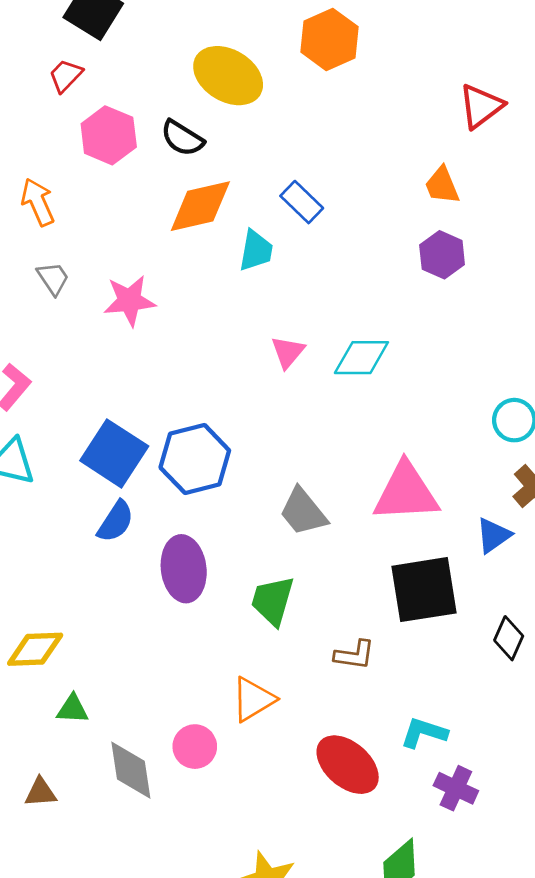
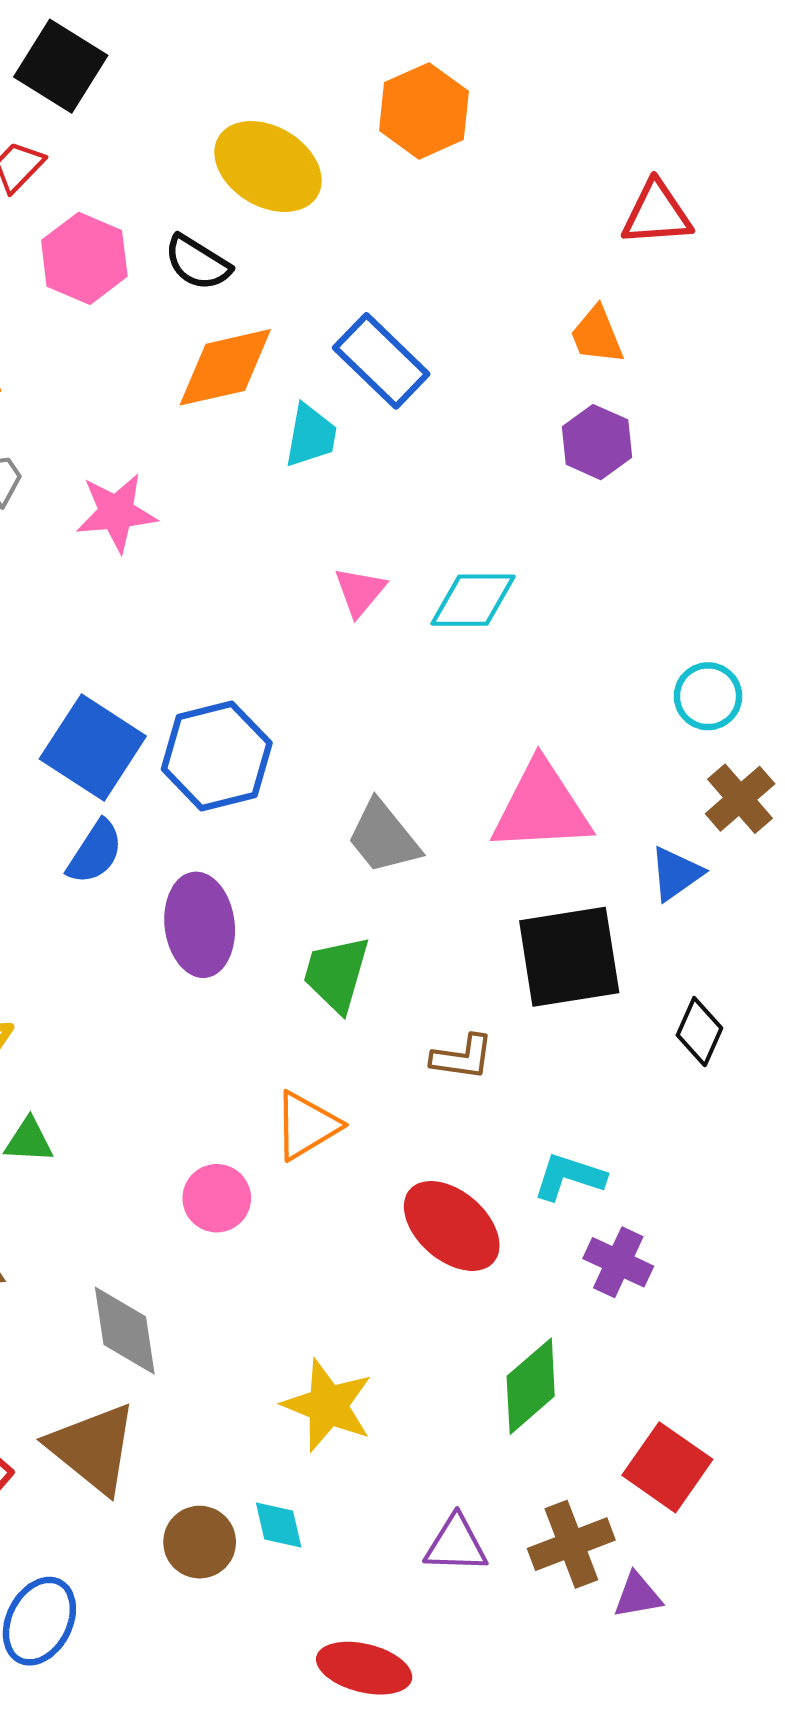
red triangle: (481, 106) -> (657, 214), turned 33
blue rectangle: (302, 202) -> (381, 361), size x1.4
gray diamond: (131, 770) -> (125, 1331), moved

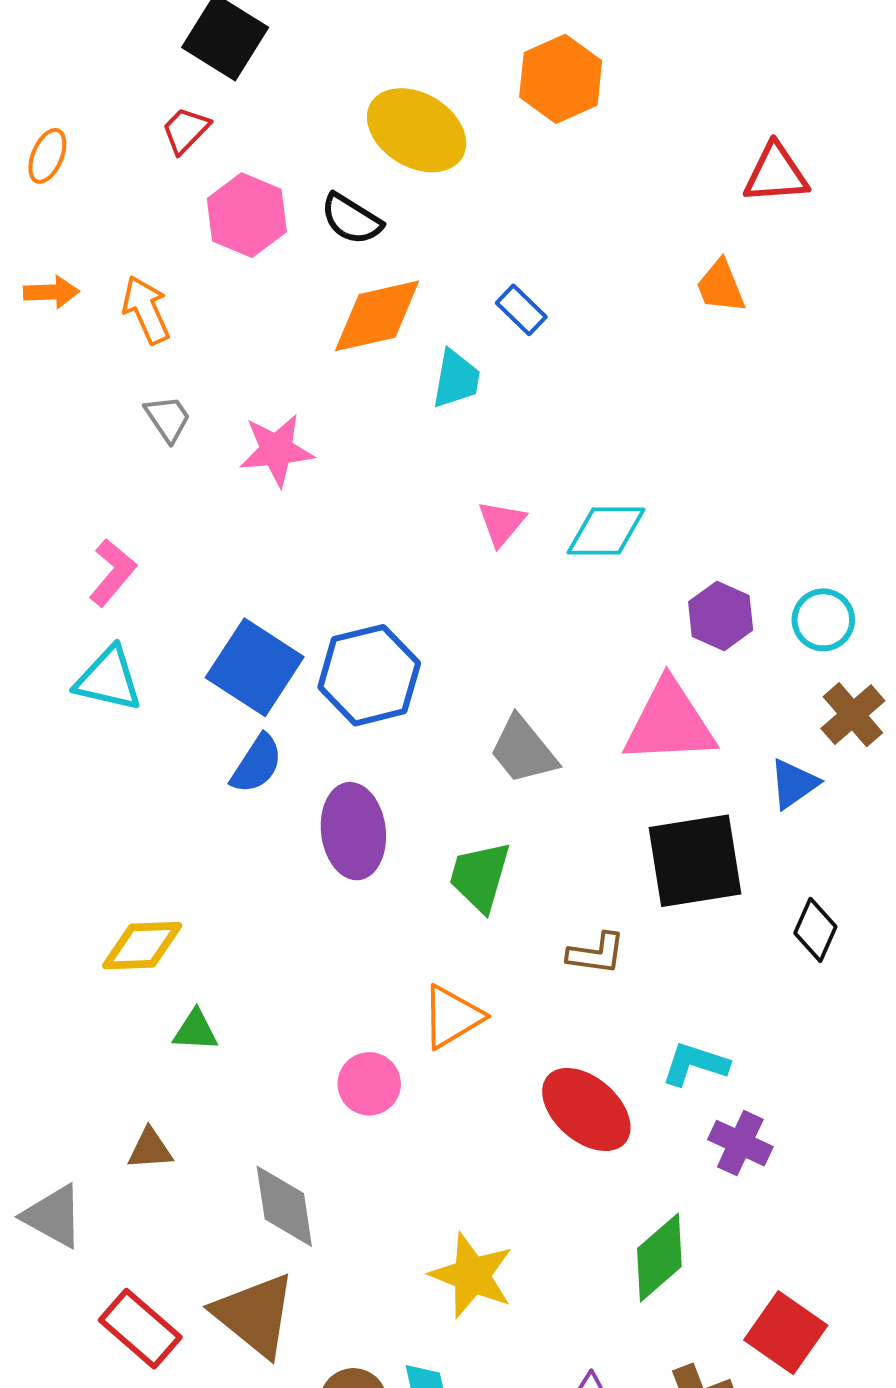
blue rectangle: (381, 361) -> (521, 310), size x0.6
purple hexagon: (597, 442) -> (721, 616), moved

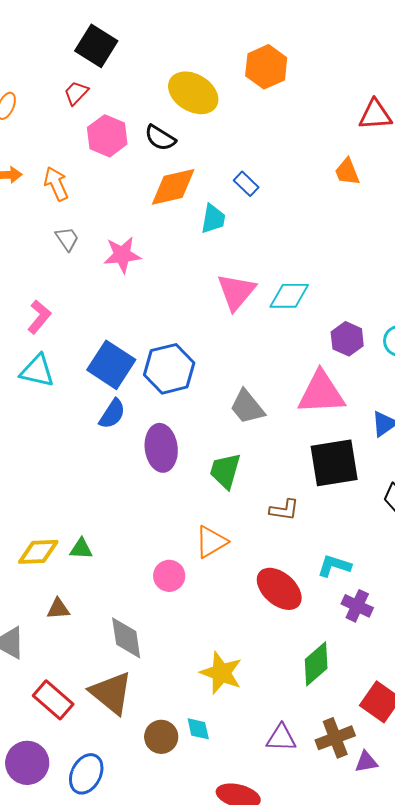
pink triangle: (501, 523) -> (236, 292), size x1.6
yellow diamond: (142, 946) -> (38, 552), moved

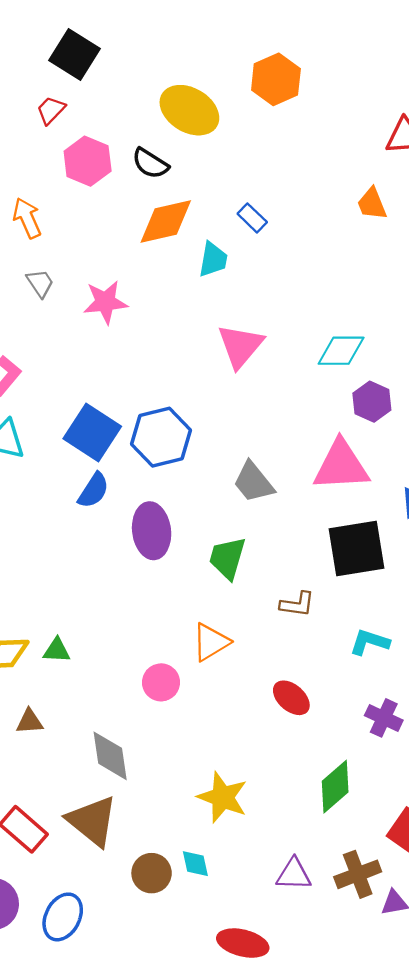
cyan diamond: (289, 296) -> (341, 351), moved
cyan L-shape: (334, 566) -> (370, 642), moved
red ellipse: (279, 589) -> (291, 698), size x0.7

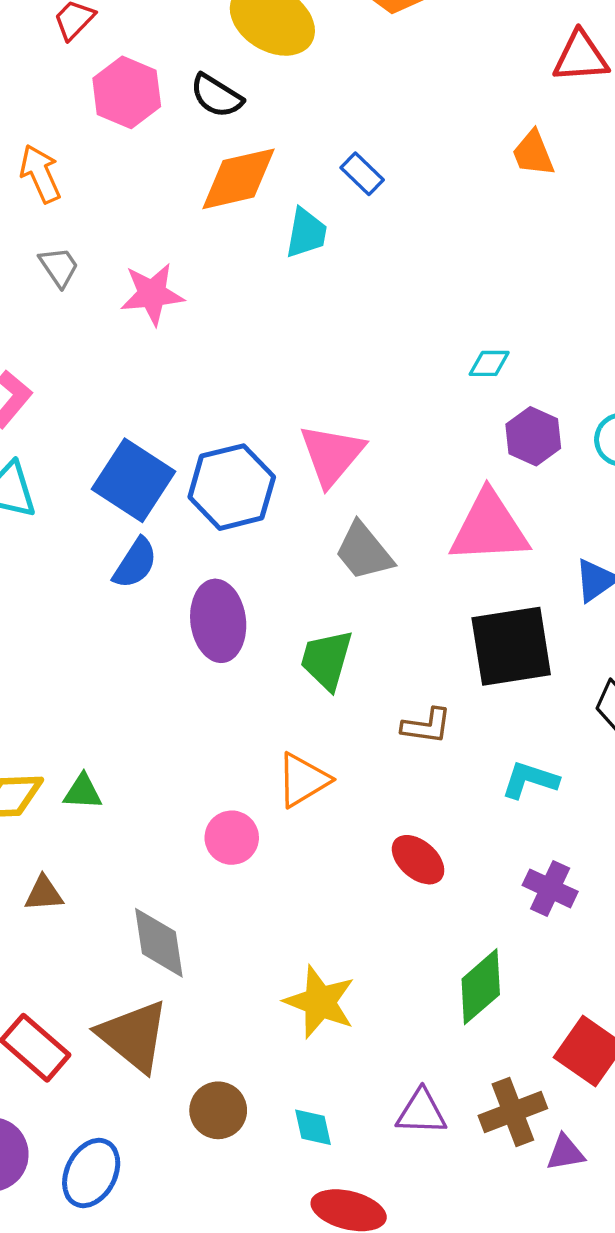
pink triangle: (240, 346) -> (332, 455), moved
cyan diamond: (341, 351) -> (489, 363), size x0.6
cyan diamond: (195, 864) -> (313, 1127), moved

